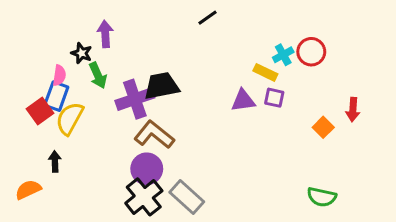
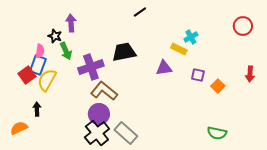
red circle: (311, 52) -> (243, 26), moved
black trapezoid: (162, 86) -> (124, 52), moved
purple square: (274, 98) -> (198, 75), moved
red arrow: (353, 110) -> (250, 74), moved

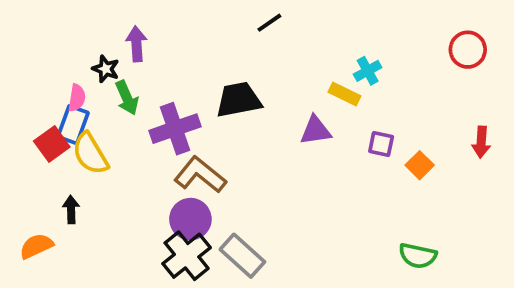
yellow semicircle: (47, 80) -> (90, 154), turned -60

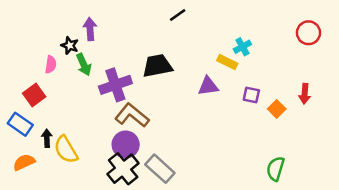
blue rectangle: (73, 125) -> (20, 124), moved, turned -75
red arrow: (481, 142) -> (305, 94), moved
yellow semicircle: (90, 154) -> (66, 150), moved
green semicircle: (418, 256) -> (275, 169), turned 95

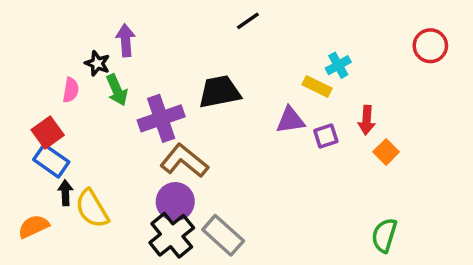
red arrow: (305, 94) -> (367, 120), moved
purple square: (251, 95) -> (326, 136), moved, turned -30
blue rectangle: (20, 124) -> (51, 161), moved

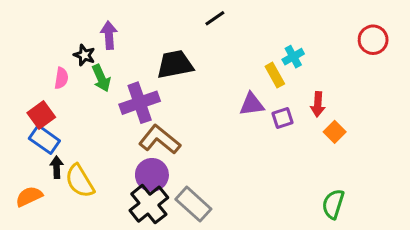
yellow rectangle: (317, 86) -> (275, 75), turned 35
black trapezoid: (220, 92) -> (175, 64), moved

